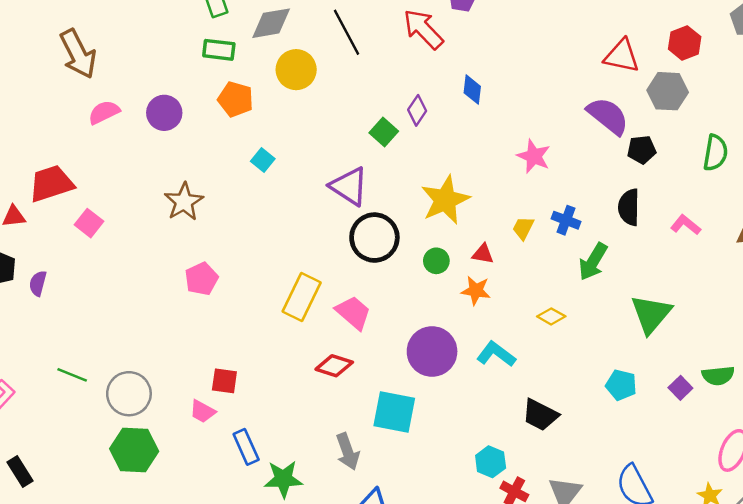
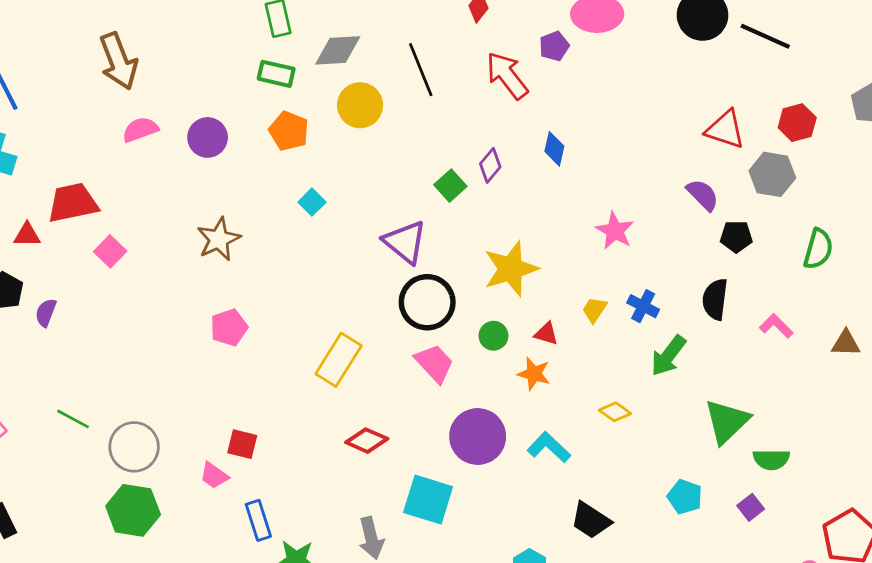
purple semicircle: (608, 116) -> (703, 195), size x0.7
pink trapezoid: (353, 313) -> (434, 363), moved
green semicircle: (718, 376) -> (771, 459), moved

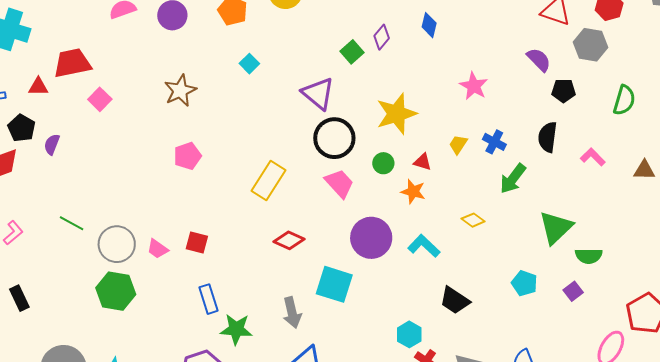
pink trapezoid: (214, 475) -> (158, 249), moved

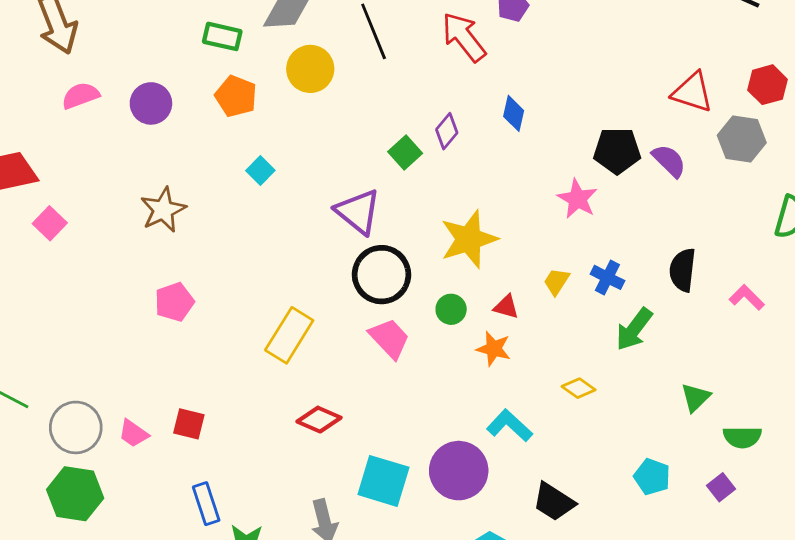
black pentagon: (564, 91) -> (617, 151), moved, size x1.4
green triangle: (556, 228) -> (696, 397), size x0.6
purple circle: (371, 238) -> (459, 471), moved

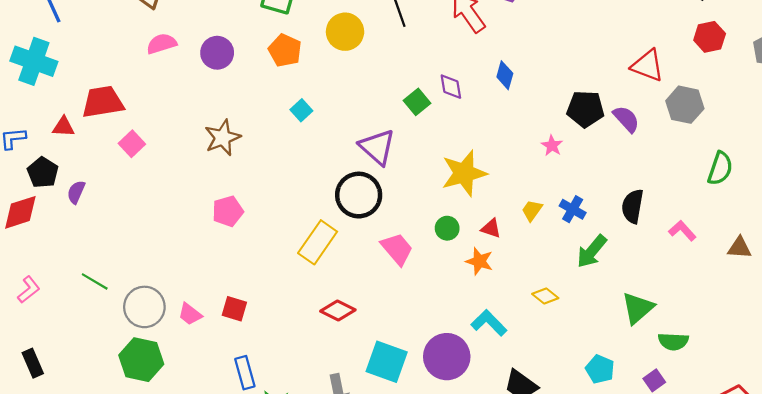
red hexagon: (768, 85) -> (710, 37), moved
purple diamond: (447, 131) -> (451, 87), turned -52
pink star: (577, 199) -> (552, 146), size x0.7
black circle: (381, 275) -> (359, 195), moved
green triangle: (696, 397) -> (638, 308), size x1.4

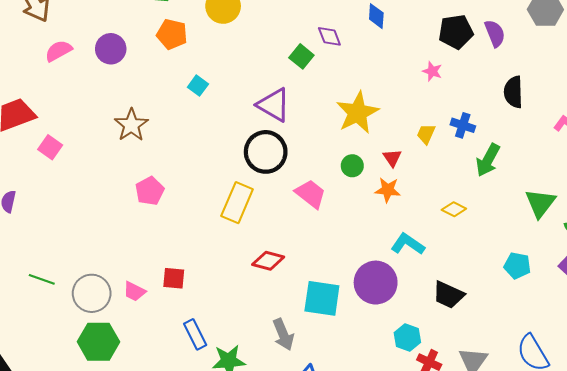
purple semicircle: (626, 119) -> (495, 33), turned 32
black semicircle: (633, 206) -> (513, 92), moved
red triangle: (491, 228) -> (392, 158), turned 48

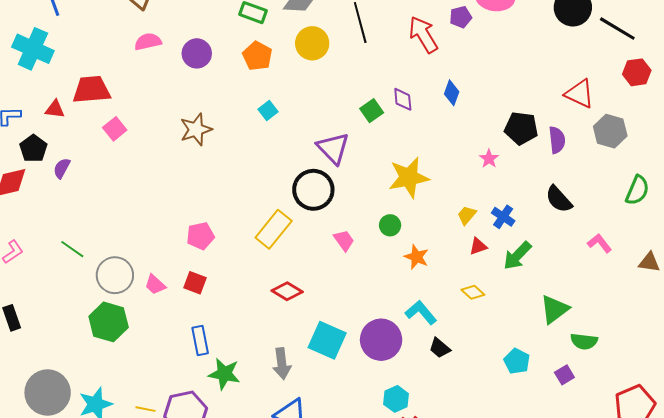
black semicircle: (513, 92) -> (559, 199), turned -56
red triangle: (392, 158) -> (478, 246), moved, turned 30
pink pentagon: (150, 191) -> (200, 236), moved
pink trapezoid: (311, 194) -> (344, 240), size x0.7
black trapezoid: (448, 295) -> (440, 348), moved, size x0.7

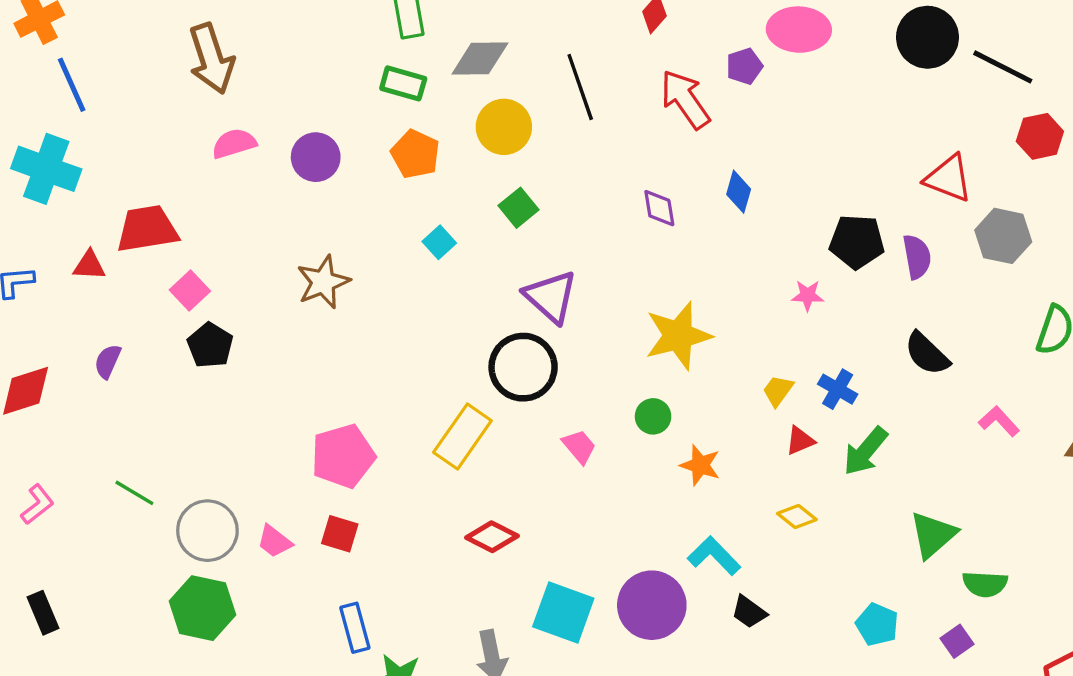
green square: (372, 111) -> (518, 208), moved
black pentagon: (33, 148) -> (210, 345), moved
pink star: (489, 159) -> (808, 295), turned -30
pink pentagon: (200, 236) -> (343, 456), size x1.4

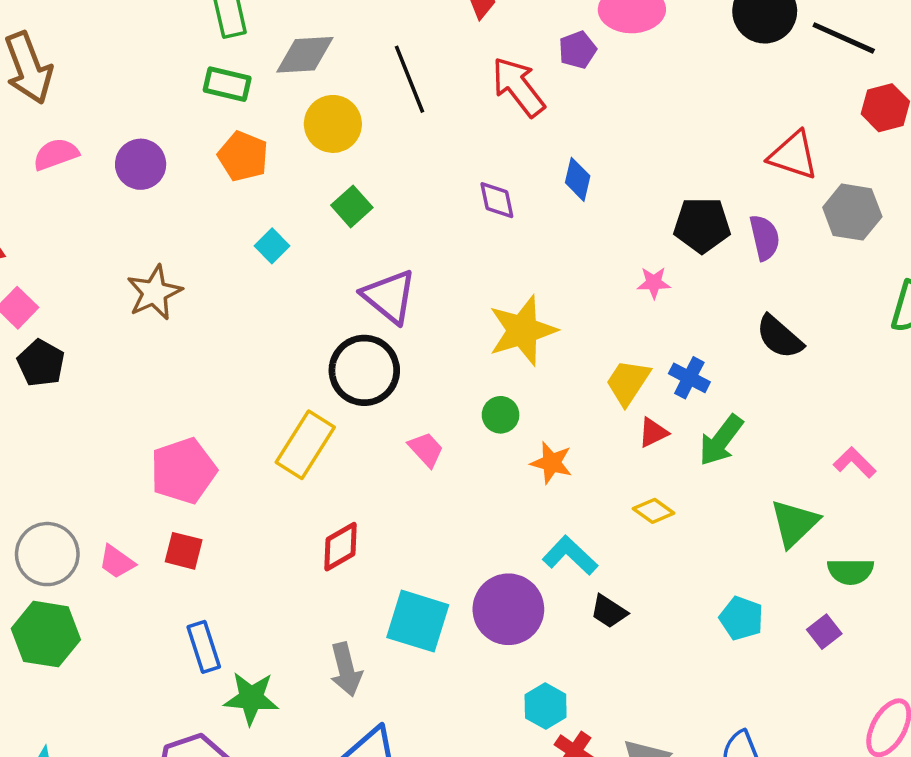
yellow trapezoid: (778, 391) -> (628, 382), size x1.4
pink L-shape: (999, 421) -> (855, 462), moved
red diamond: (492, 537) -> (340, 547), turned -54

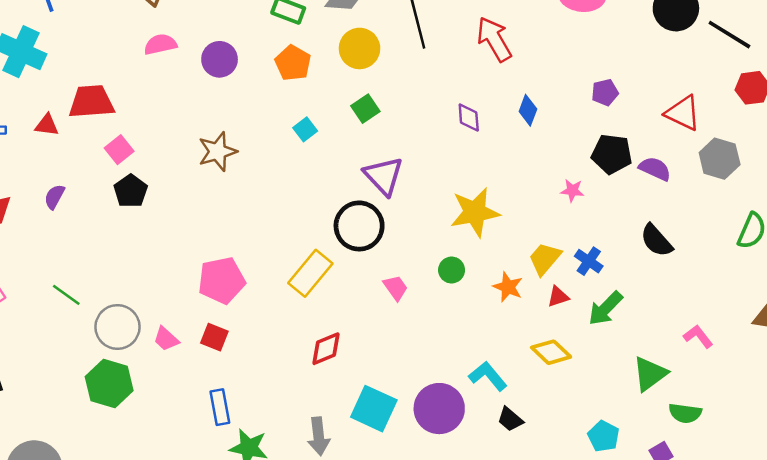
purple pentagon: (578, 50) -> (605, 92), moved
purple semicircle: (765, 238) -> (655, 169), turned -60
orange star: (551, 463) -> (508, 287), moved
yellow diamond: (654, 511) -> (551, 352), size x1.4

